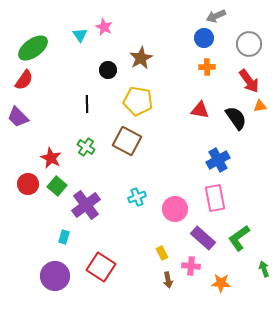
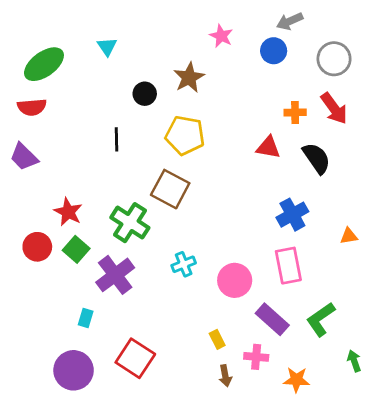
pink star: (104, 27) -> (221, 36), moved
orange cross: (207, 67) -> (295, 112), moved
red semicircle: (24, 80) -> (32, 107), turned 50
orange triangle: (260, 106) -> (349, 236), moved
green cross: (86, 147) -> (130, 223), moved, size x1.6

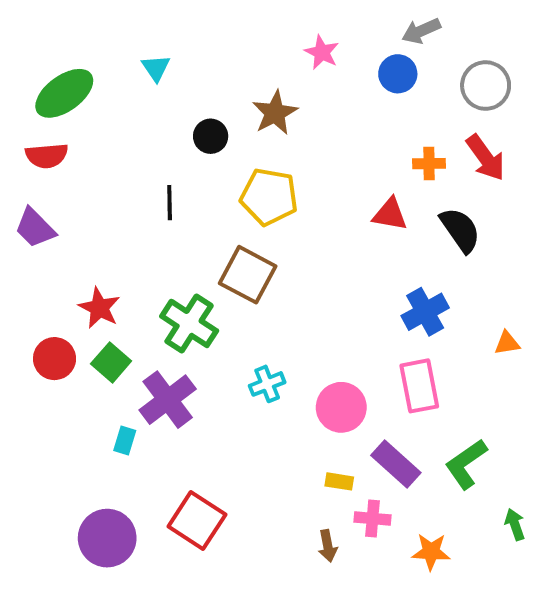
cyan rectangle: (86, 318) -> (125, 441), moved
yellow rectangle: (217, 339) -> (339, 481), moved, turned -54

